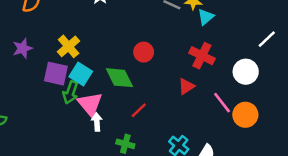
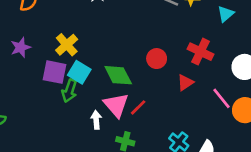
cyan triangle: (206, 17) -> (226, 14), moved
red circle: (144, 52) -> (157, 59), moved
pink triangle: (90, 104) -> (116, 105), moved

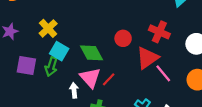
purple square: (54, 72) -> (26, 65), moved
red triangle: (185, 83) -> (147, 58), size x1.6
pink line: (221, 98) -> (163, 73), moved

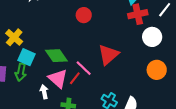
red cross: (159, 32) -> (138, 14), moved, turned -30
red circle: (123, 38) -> (84, 15), moved
pink line: (163, 73) -> (84, 68), moved

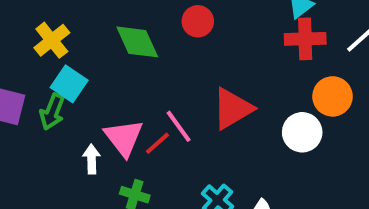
white circle: (152, 37) -> (302, 132), moved
green diamond: (56, 56) -> (137, 42), moved
orange circle: (157, 70) -> (333, 96), moved

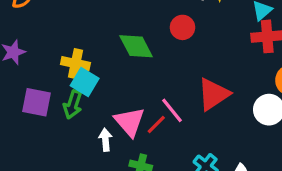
yellow cross: (52, 40) -> (75, 64), moved, turned -36

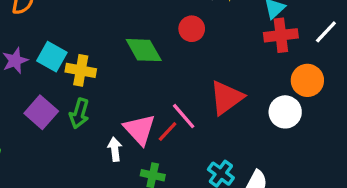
cyan square: (85, 82) -> (52, 57), moved
purple square: (36, 102) -> (41, 112), turned 32

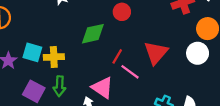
green diamond: (144, 50) -> (93, 34), turned -60
red line: (168, 132) -> (117, 56), moved

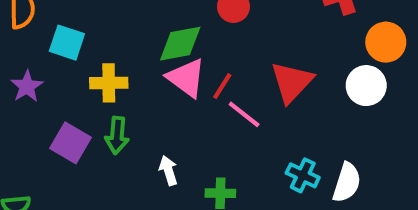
cyan square: (32, 52) -> (67, 43), moved
pink triangle: (102, 88) -> (186, 78), moved

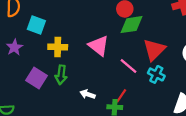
green diamond: (180, 44) -> (132, 25), moved
red line: (222, 86) -> (121, 96), moved
white arrow: (168, 171) -> (88, 94), turned -56
cyan cross: (303, 175) -> (156, 74), moved

